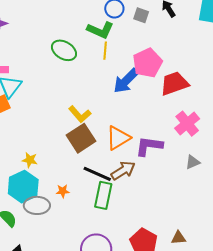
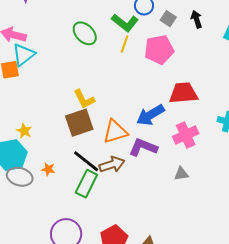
pink pentagon: (147, 63) -> (159, 50), moved
blue arrow: (126, 81) -> (150, 115), moved

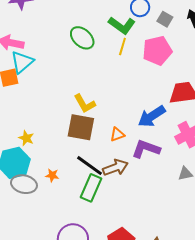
brown square: (79, 123) -> (81, 127), turned 32
orange triangle: (115, 132) -> (117, 135), size x0.6

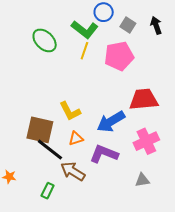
yellow L-shape: (85, 104) -> (70, 111), moved
black line: (90, 166) -> (50, 150), moved
brown arrow: (115, 168) -> (73, 171), turned -130
green rectangle: (91, 188) -> (48, 191), size x0.6

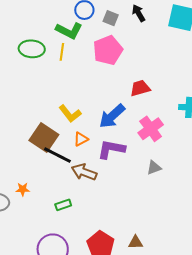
green ellipse: (45, 40) -> (32, 49), turned -30
yellow line: (84, 51) -> (62, 52), moved
red trapezoid: (144, 99) -> (140, 88), size x0.7
brown square: (40, 130) -> (44, 138), turned 32
green rectangle: (48, 191) -> (63, 205), moved, turned 56

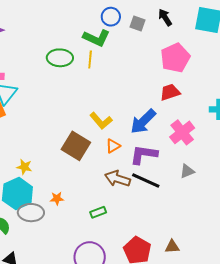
pink pentagon: (108, 50) -> (175, 58), moved
black line: (57, 155) -> (146, 180), moved

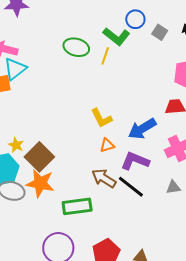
brown square: (76, 146) -> (39, 157), moved
orange star: (57, 198) -> (40, 183), size x2.0
green rectangle: (98, 212) -> (77, 206), size x1.8

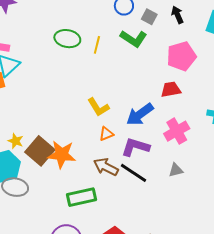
green L-shape: (116, 36) -> (134, 39), moved
orange star: (40, 183) -> (62, 154), moved

